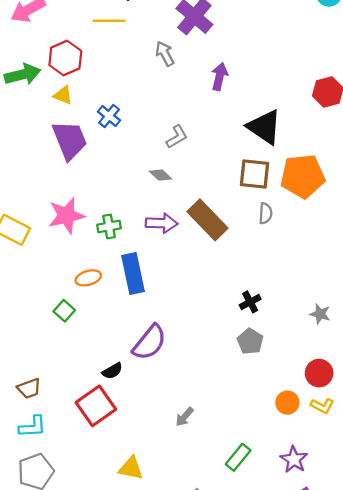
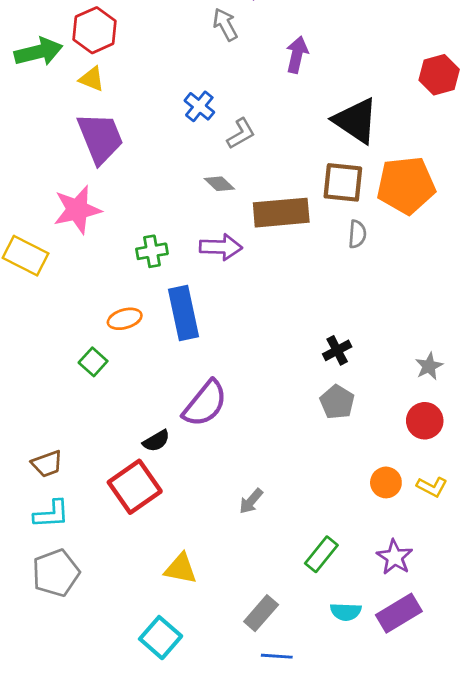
blue cross: (109, 116) -> (199, 106), moved
pink star: (66, 216) -> (77, 210), moved
brown rectangle: (207, 220) -> (281, 213), moved, turned -51
gray star: (320, 314) -> (429, 366), turned 30
red circle: (319, 373) -> (425, 421), moved

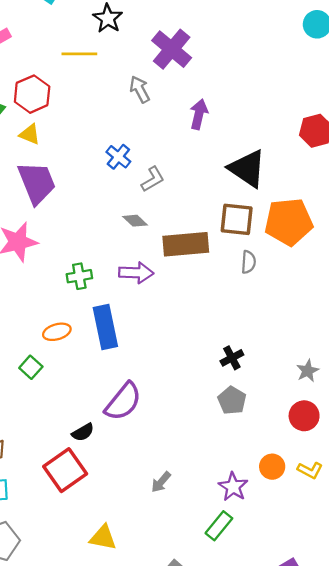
purple star: (395, 557) -> (233, 487), moved

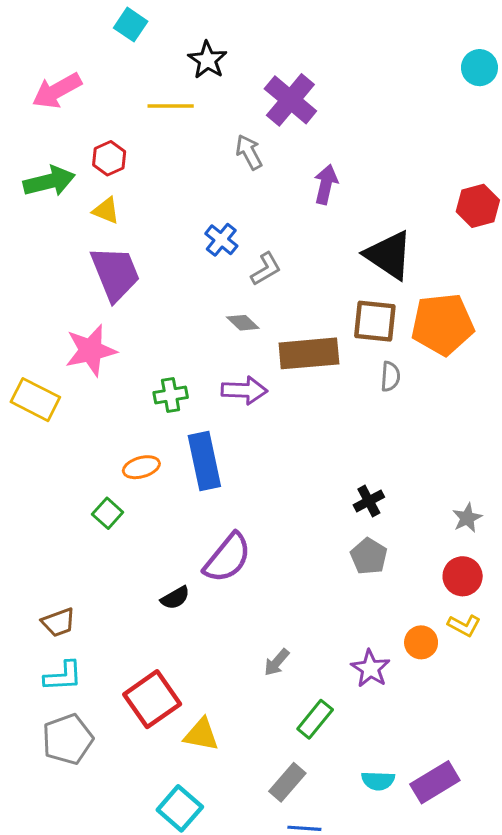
red hexagon: (32, 94) -> (109, 158), size x0.7
red square: (65, 470) -> (152, 699), moved
yellow L-shape: (310, 470) -> (464, 625), moved
green rectangle: (219, 526) -> (315, 719), moved

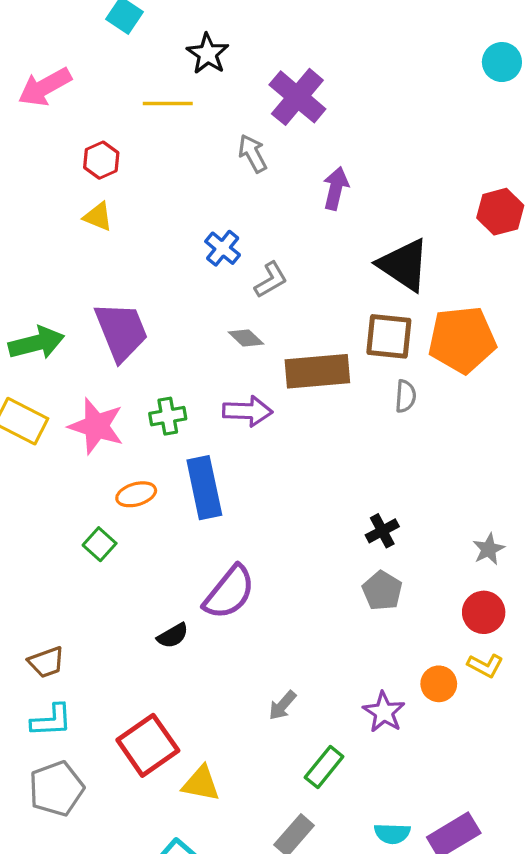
green arrow: (49, 181) -> (36, 343), moved
purple trapezoid: (115, 274) -> (121, 331), moved
pink star: (91, 350) -> (96, 426), moved, turned 30

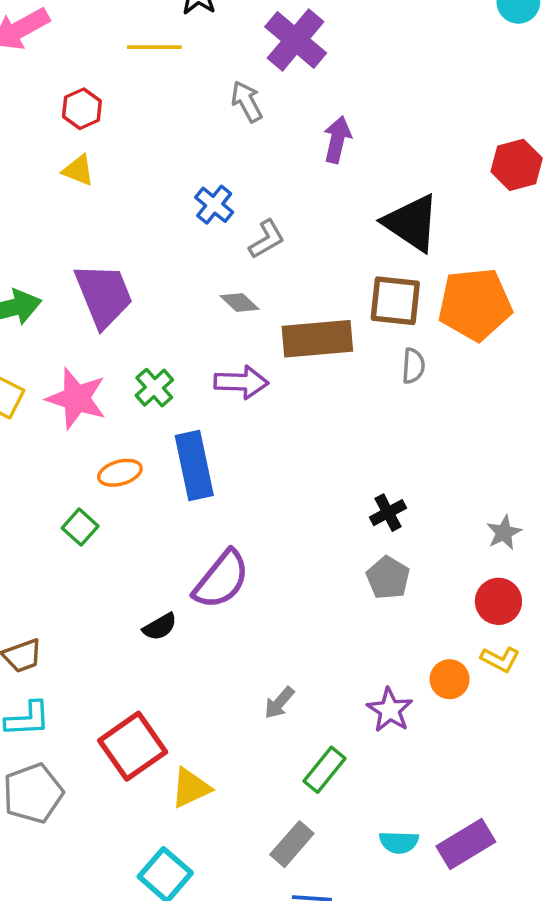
green cross: (168, 416) -> (154, 388), turned -32
yellow triangle: (201, 784) -> (191, 788), turned -36

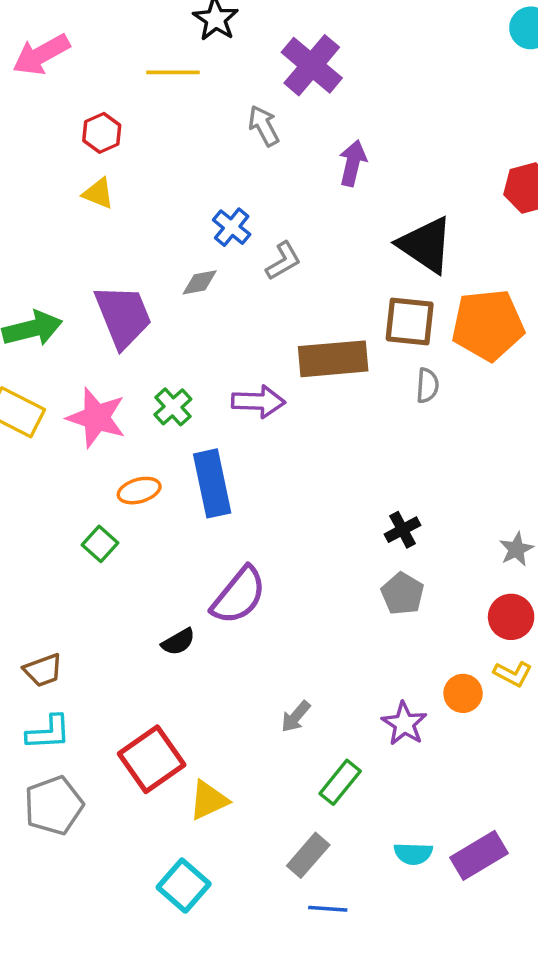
gray diamond: (239, 302) -> (200, 282), moved, turned -54

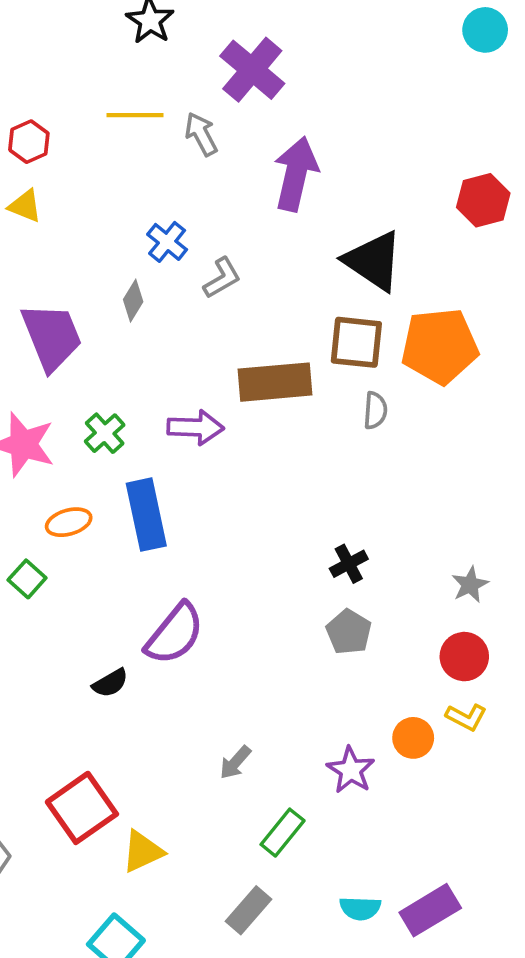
yellow line: (173, 72) -> (135, 115), moved
purple arrow: (353, 163) -> (296, 174), size x1.5
gray diamond: (200, 282) -> (133, 301), turned -48

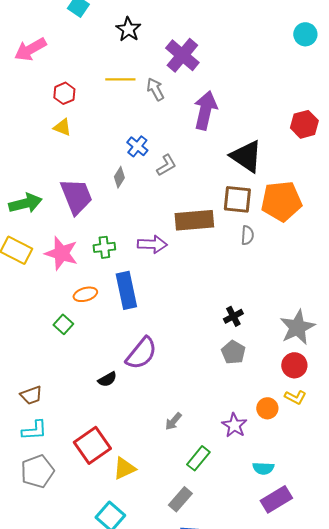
green cross: (105, 433) -> (104, 247), turned 35
gray star: (470, 585) -> (297, 327), size x1.8
cyan semicircle: (360, 908) -> (263, 468), moved

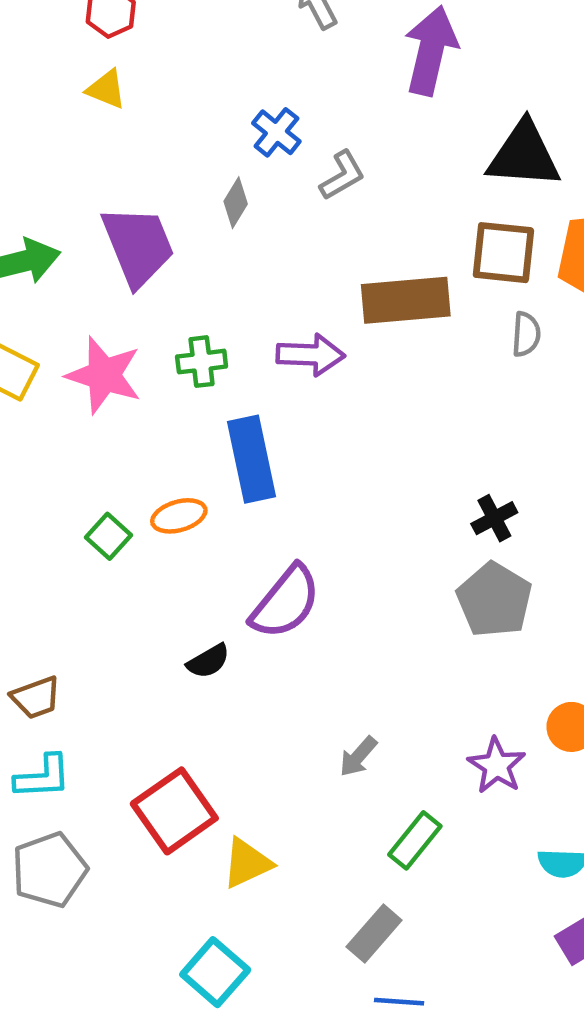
black triangle: (246, 156) -> (524, 155), turned -30
orange ellipse: (85, 294) -> (179, 516), moved
gray pentagon: (233, 352) -> (494, 600), size x1.4

